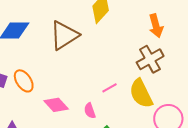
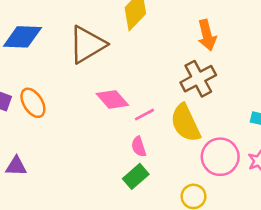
pink diamond: (56, 105) -> (112, 99), moved
pink semicircle: (90, 111) -> (139, 147), moved

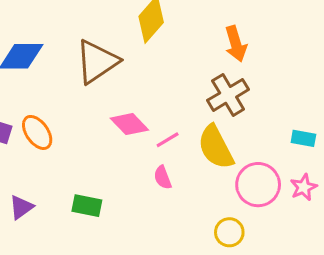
purple triangle: (16, 166) -> (21, 207), turned -35
green rectangle: (136, 176) -> (87, 206), moved, turned 55

